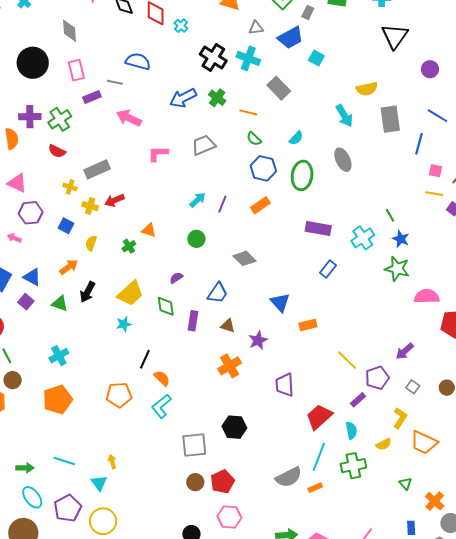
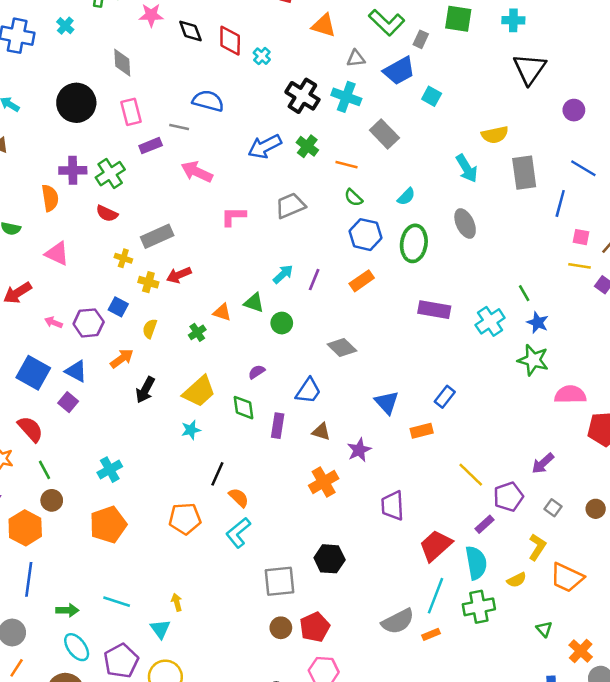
purple hexagon: (31, 213) -> (89, 323), moved
blue rectangle: (328, 269) -> (445, 397), moved
green triangle: (60, 304) -> (254, 303), moved
cyan semicircle: (351, 431) -> (476, 563), size x1.5

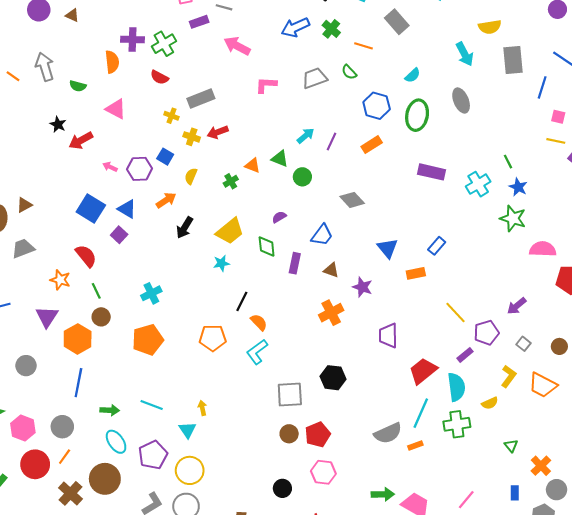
green semicircle: (354, 198) -> (349, 72), moved
purple star: (359, 450) -> (362, 287), turned -30
orange trapezoid: (567, 578) -> (543, 385), moved

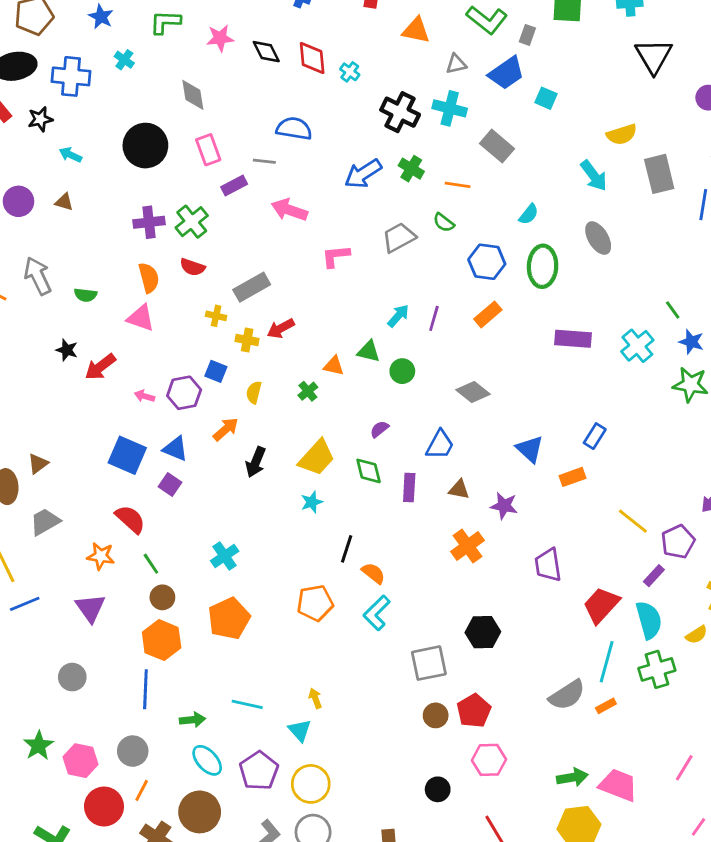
orange semicircle: (112, 62) -> (149, 278), moved
orange hexagon: (78, 339) -> (162, 640), moved

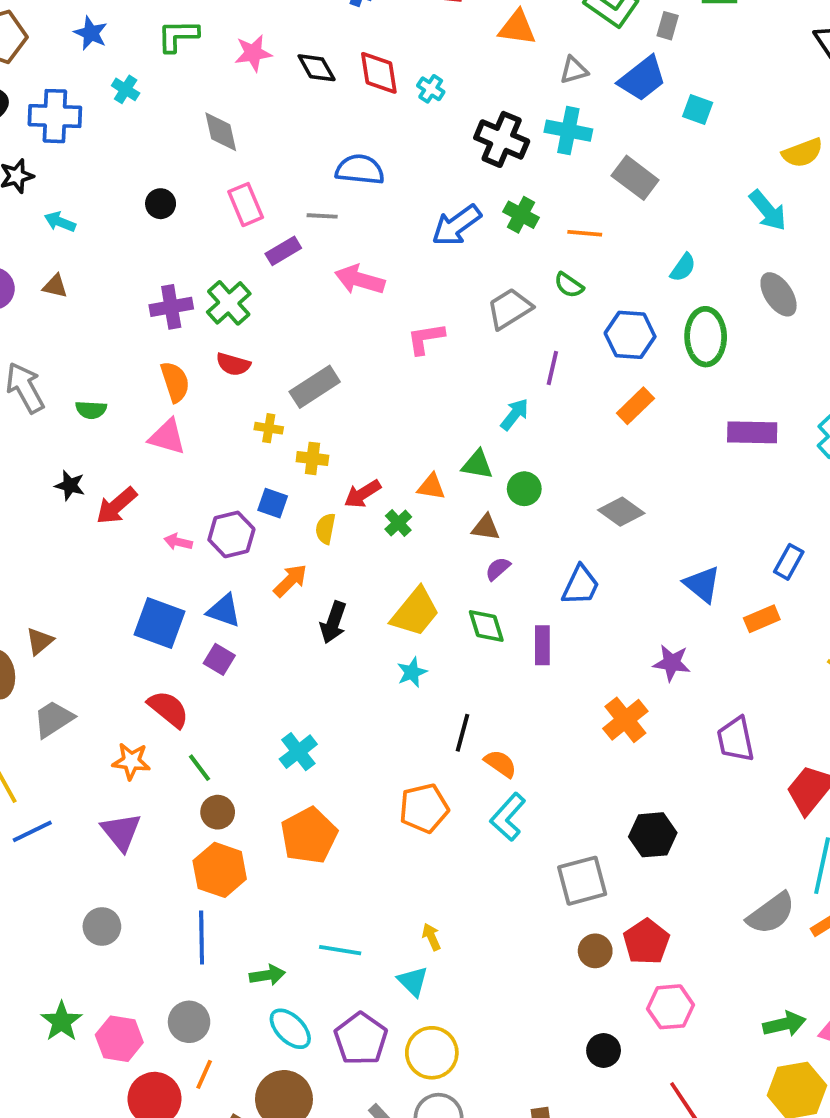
black circle: (145, 146) -> (161, 204), size x0.5
purple line: (434, 318) -> (552, 368), moved
red arrow: (281, 328) -> (362, 494), moved
brown triangle: (459, 489) -> (486, 527), moved

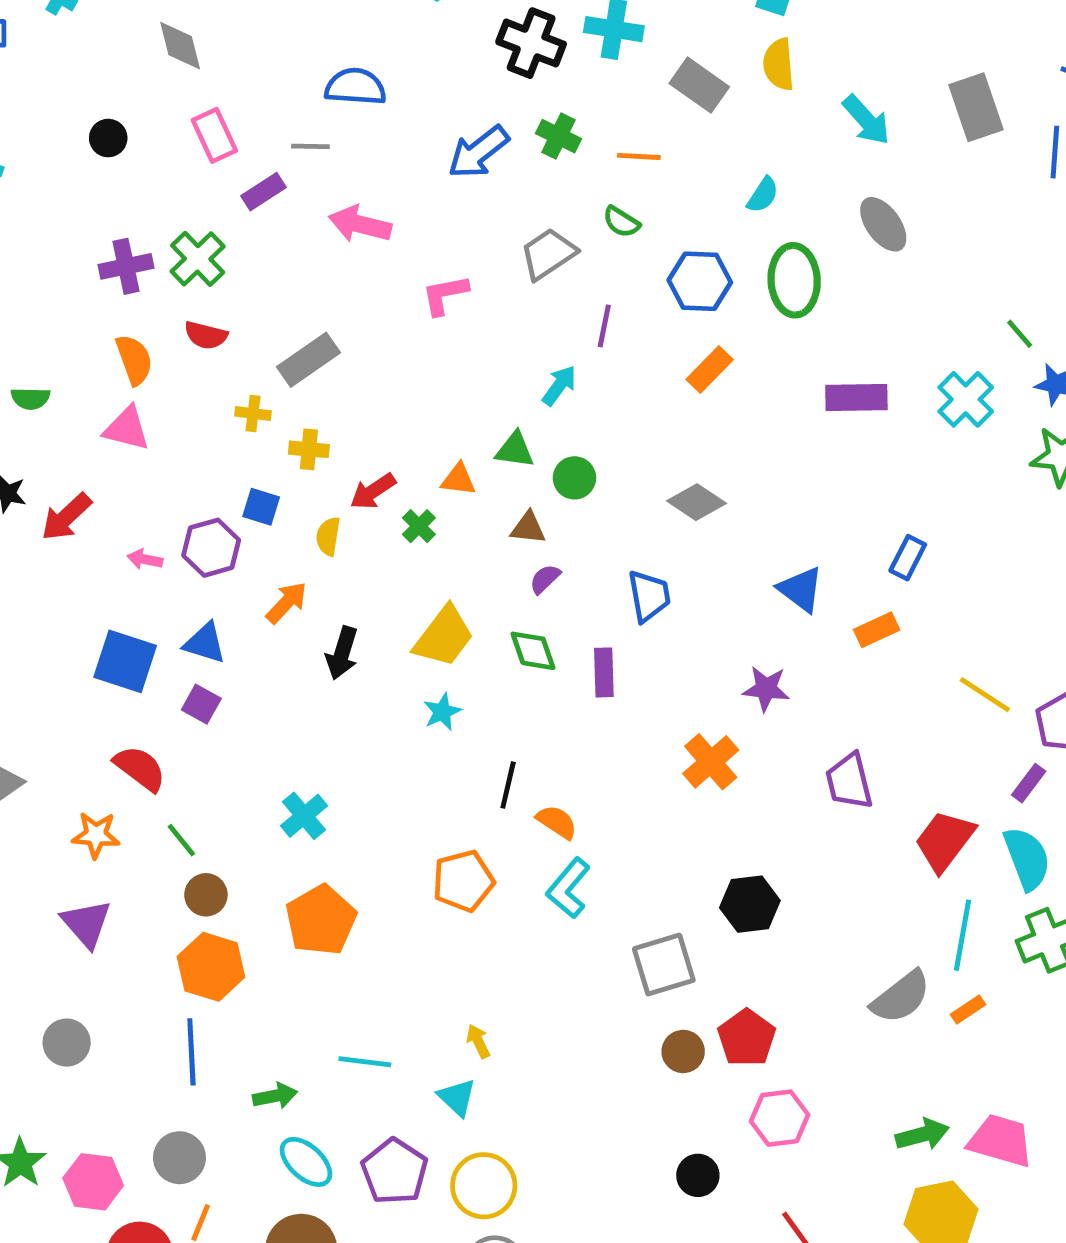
yellow semicircle: (803, 153) -> (779, 64), moved, turned 108
blue trapezoid: (581, 585) -> (649, 596), turned -33

